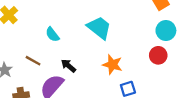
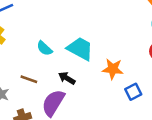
cyan trapezoid: (99, 28) -> (80, 49), moved

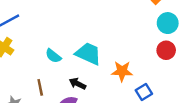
brown line: (29, 79) -> (40, 87), turned 63

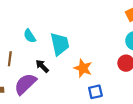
cyan trapezoid: (88, 54) -> (60, 44), turned 35

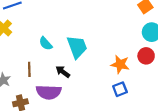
orange star: (83, 68) -> (120, 64), moved
purple semicircle: (25, 84) -> (49, 92), turned -125

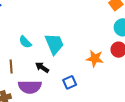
blue square: (120, 89) -> (70, 82), moved

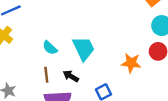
brown line: (11, 67) -> (46, 75), moved

